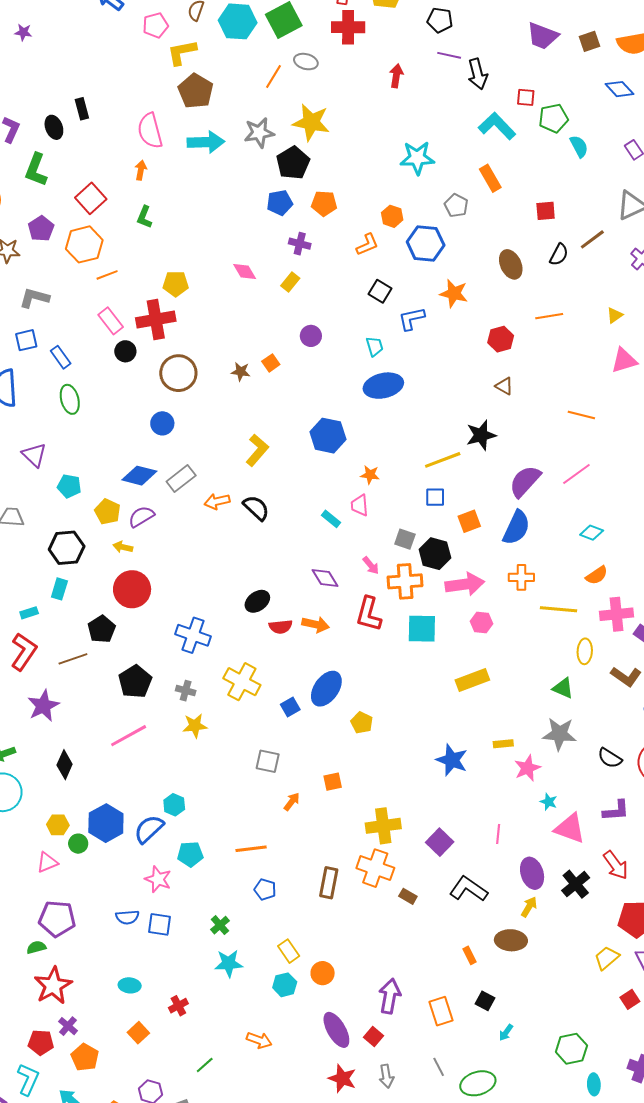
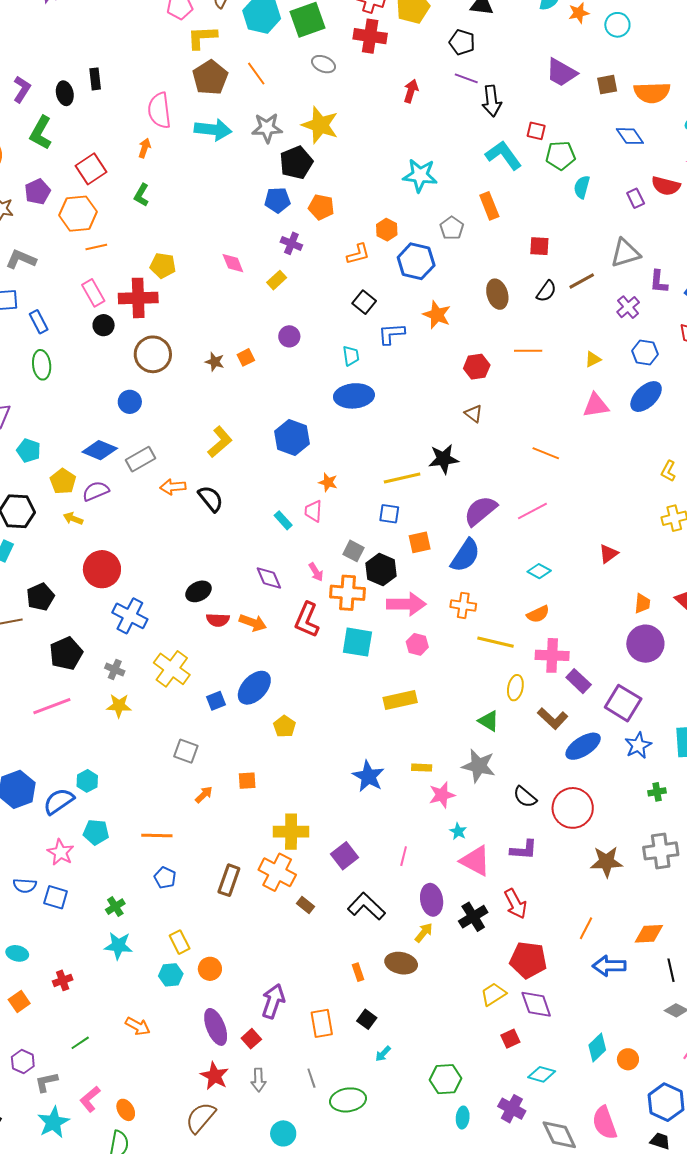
orange line: (273, 77) -> (256, 74), moved, turned -75
cyan semicircle: (579, 146) -> (582, 187), turned -145
red circle: (132, 589) -> (102, 569), moved

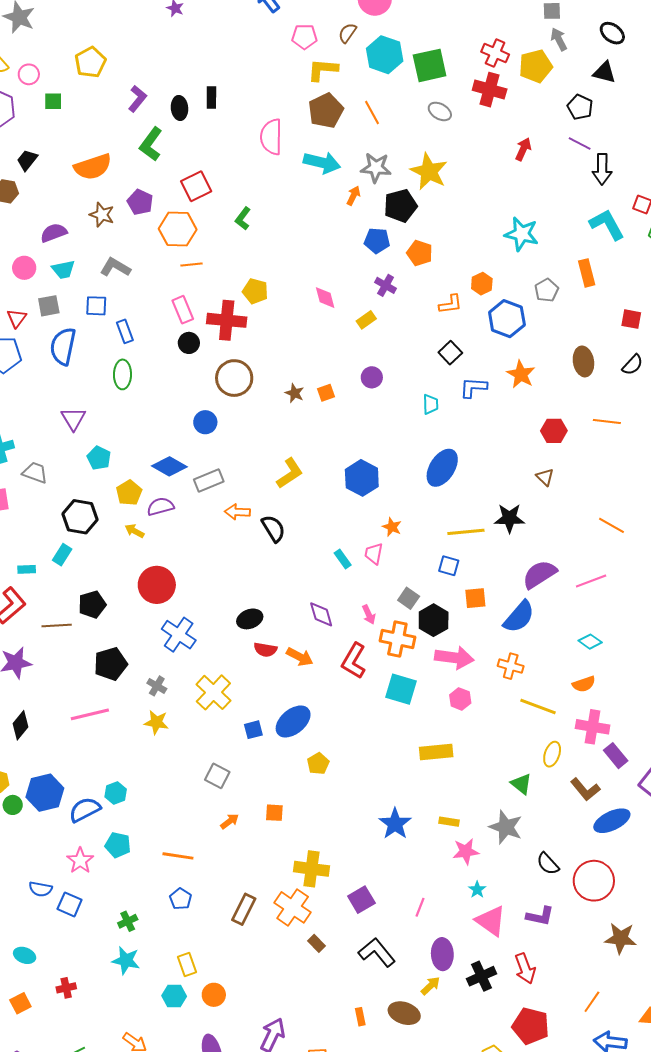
orange arrow: (145, 148) -> (353, 196), moved
purple pentagon: (38, 192) -> (140, 202), turned -30
blue ellipse: (354, 396) -> (442, 468), moved, turned -60

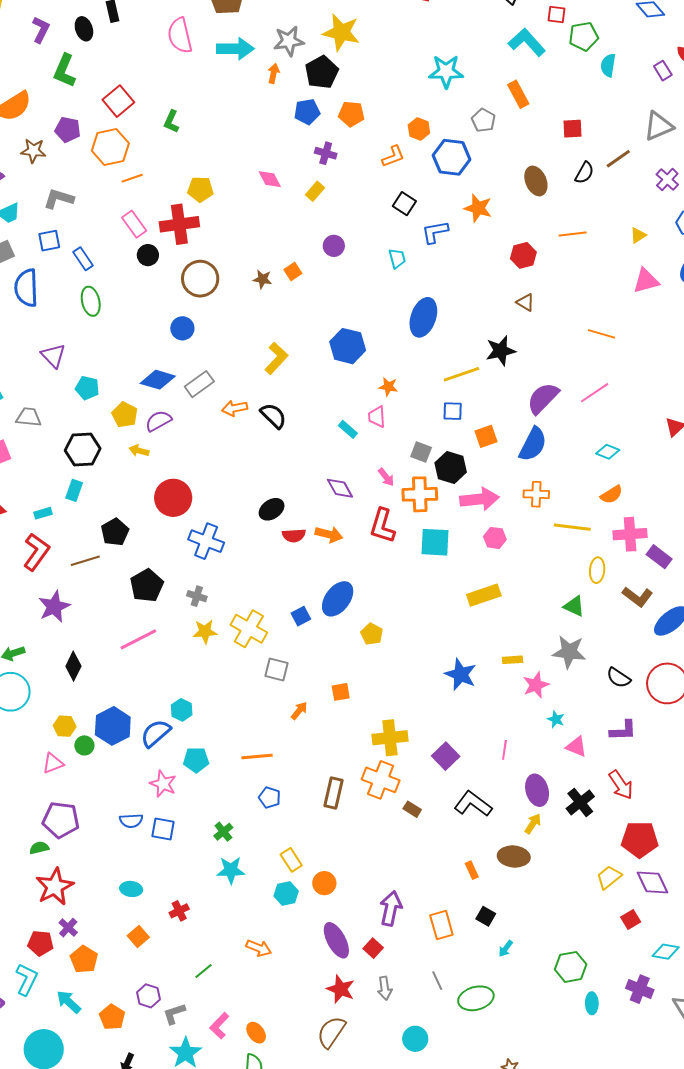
yellow cross: (213, 692) -> (249, 629), moved
pink triangle: (491, 921) -> (576, 747), size x0.7

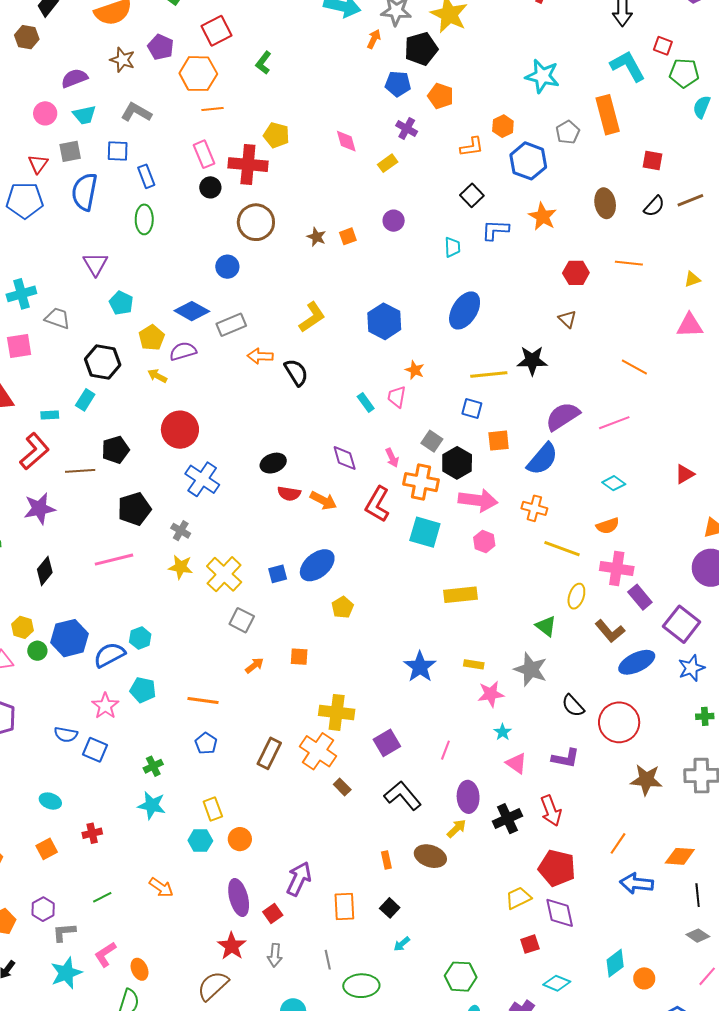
orange rectangle: (518, 94) -> (608, 115), size x1.4

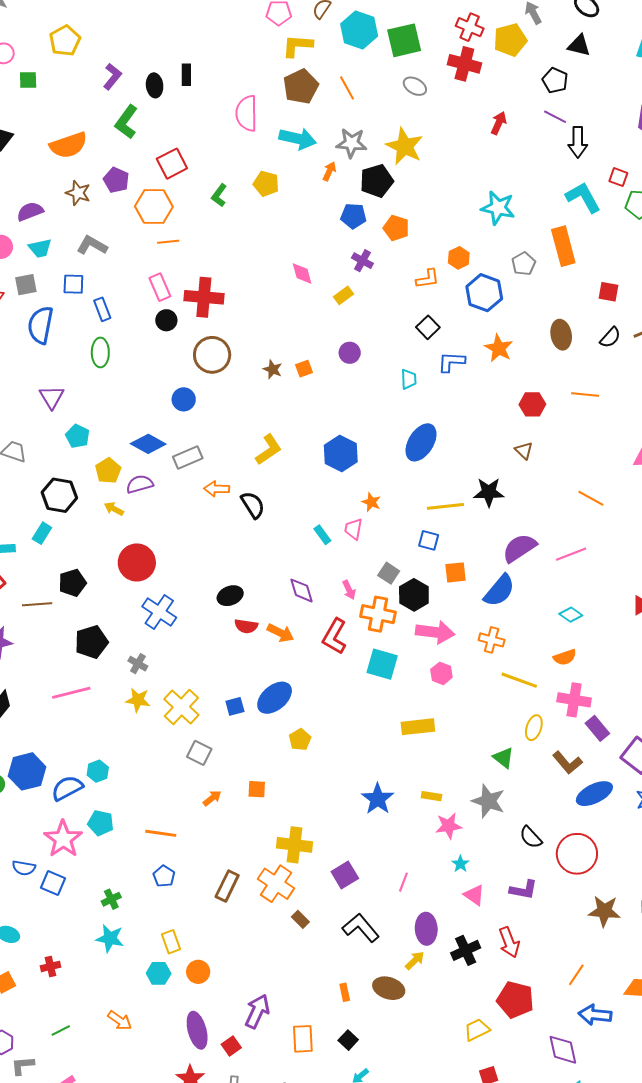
yellow pentagon: (276, 135) -> (266, 184), moved
pink star: (105, 706) -> (63, 839), size x1.4
purple diamond: (560, 913) -> (563, 1050), moved

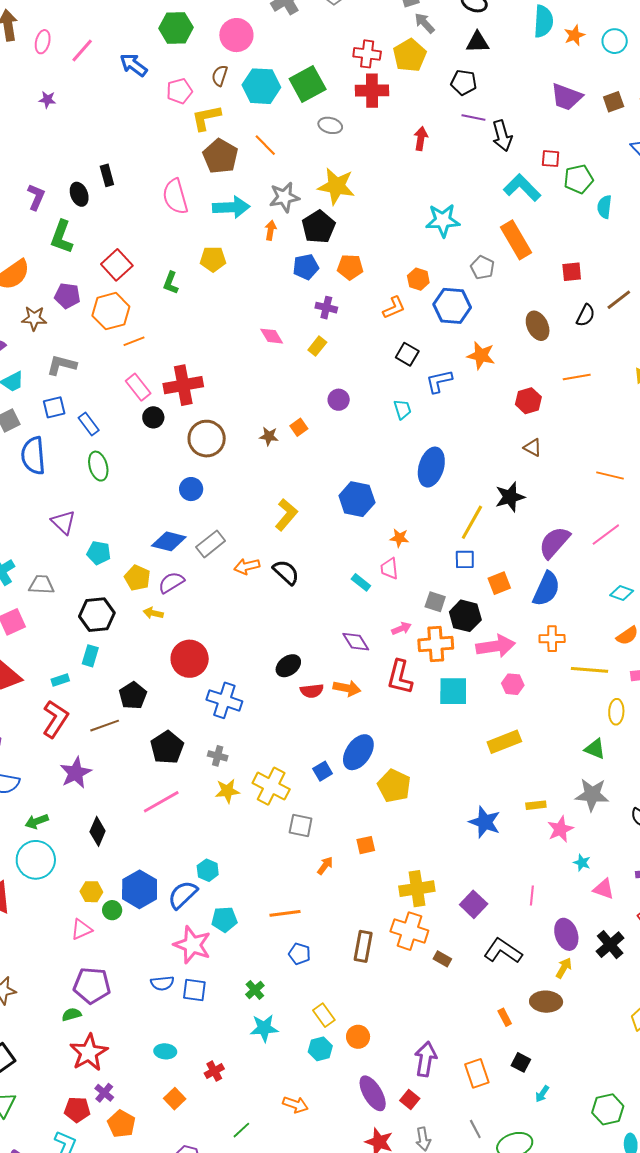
yellow line: (445, 506) -> (472, 522), turned -39
pink arrow: (349, 590) -> (401, 628), turned -72
yellow pentagon: (300, 740) -> (394, 786), size x1.5

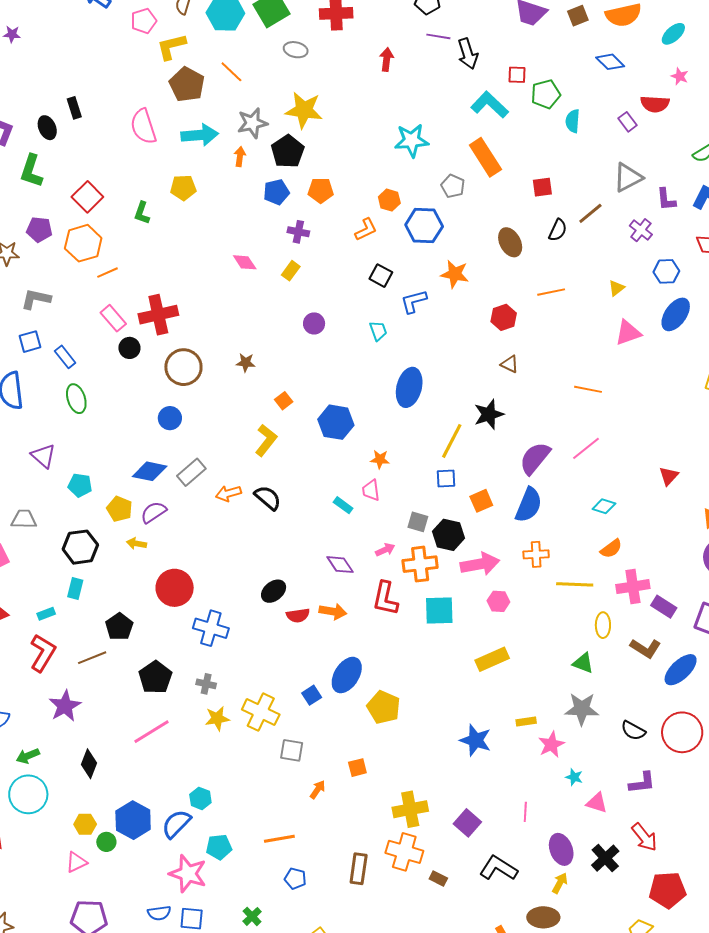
orange square: (299, 427) -> (284, 401), moved

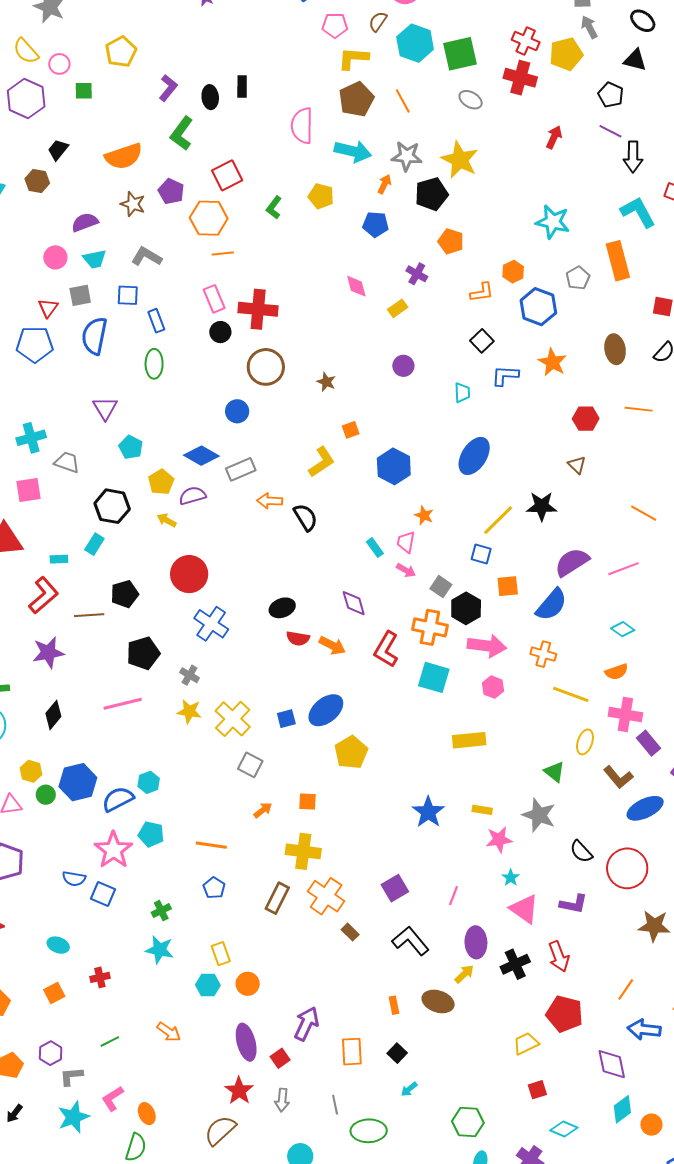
blue pentagon: (276, 192) -> (376, 224), moved
pink arrow: (385, 550) -> (406, 570), moved, turned 36
pink triangle: (597, 803) -> (524, 909), size x1.4
yellow cross: (410, 809) -> (303, 851), moved

